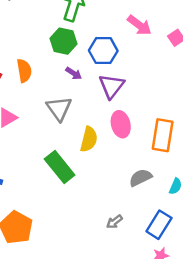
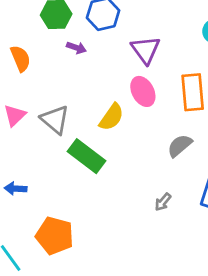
purple triangle: (112, 86) -> (146, 50), moved
gray triangle: (59, 108) -> (55, 120), moved
yellow semicircle: (89, 139) -> (111, 117), turned 35

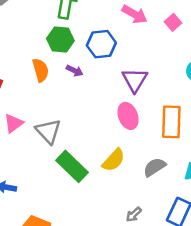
orange semicircle: (20, 58) -> (41, 70), moved
yellow semicircle: (111, 117) -> (114, 160), moved

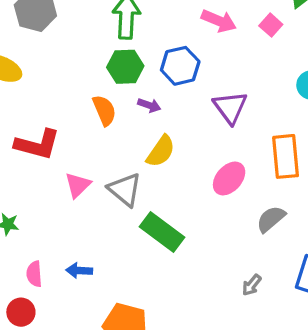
pink ellipse: (128, 116) -> (229, 178), moved, turned 70
yellow semicircle: (114, 160) -> (161, 151), moved

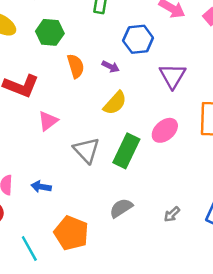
green hexagon: (125, 67) -> (50, 32), moved
gray triangle: (125, 190) -> (87, 150), moved
gray semicircle: (271, 219) -> (121, 208), moved
green rectangle: (162, 232) -> (126, 151), moved, turned 72

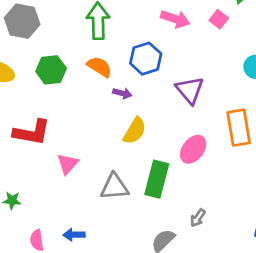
orange semicircle: (76, 66) -> (99, 67), moved, turned -30
gray triangle: (87, 150) -> (114, 187), turned -40
gray arrow: (172, 214) -> (198, 218), moved

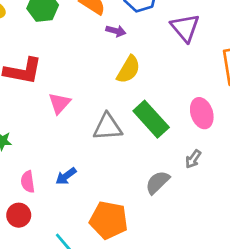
pink ellipse: (193, 149) -> (202, 113), moved, turned -56
green rectangle: (157, 179) -> (151, 119), turned -57
blue arrow: (74, 235) -> (66, 176), turned -35

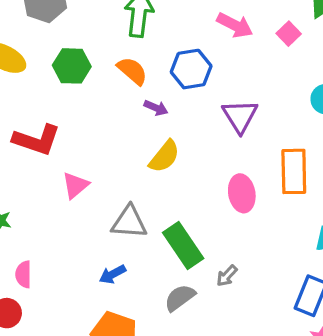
pink ellipse: (202, 113) -> (242, 193), moved
green rectangle: (151, 119) -> (183, 246), moved
blue arrow: (66, 176) -> (113, 274), moved

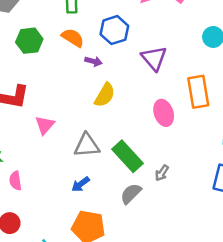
pink semicircle: (23, 274) -> (15, 181), moved

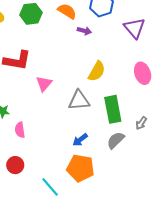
yellow semicircle: (105, 95) -> (97, 71), moved
green rectangle: (128, 156) -> (113, 109), turned 32
blue arrow: (81, 184) -> (80, 140), moved

